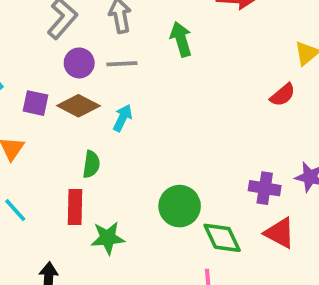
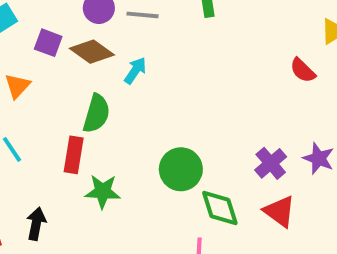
red semicircle: (283, 95) -> (303, 70), turned 76
green semicircle: (91, 164) -> (96, 114), size x1.4
purple cross: (265, 188) -> (271, 163), turned 32

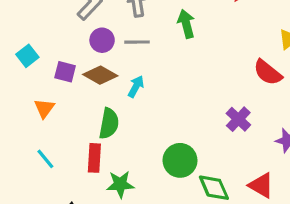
red semicircle: (303, 70) -> (268, 72), size x1.4
purple cross: (271, 163) -> (238, 119), moved

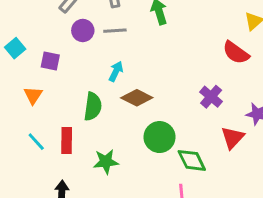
brown diamond: (100, 75) -> (137, 98), moved
red rectangle: (94, 158) -> (67, 141), moved
red triangle: (261, 185) -> (233, 138), moved, turned 45

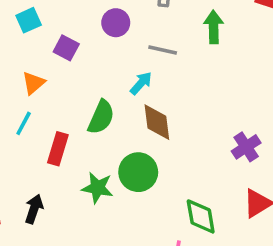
gray line: (115, 31) -> (163, 50), moved
brown diamond: (137, 98) -> (157, 122), turned 40
green circle: (160, 137) -> (138, 172), moved
cyan line: (36, 142) -> (24, 123), moved, turned 54

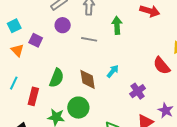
orange triangle: (33, 83) -> (17, 50), moved, turned -32
cyan arrow: (141, 83) -> (113, 71), moved

